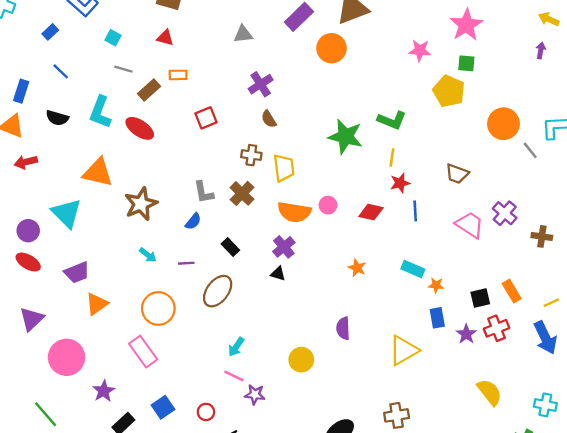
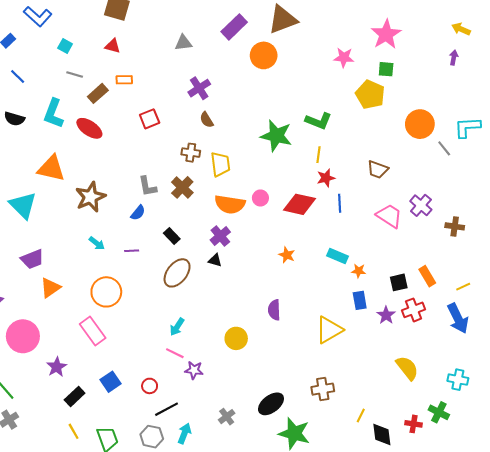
red diamond: (371, 212) -> (300, 204), size x1.4
brown ellipse: (218, 291) -> (177, 273), moved

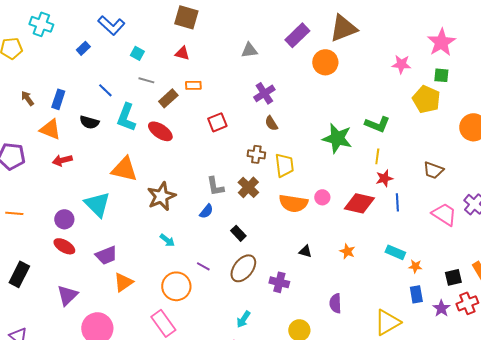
blue line: (18, 77) -> (105, 90), moved
purple cross: (220, 236) -> (279, 282), moved, turned -36
purple line: (132, 251) -> (203, 266), moved, turned 32
black triangle: (215, 260) -> (305, 251), moved

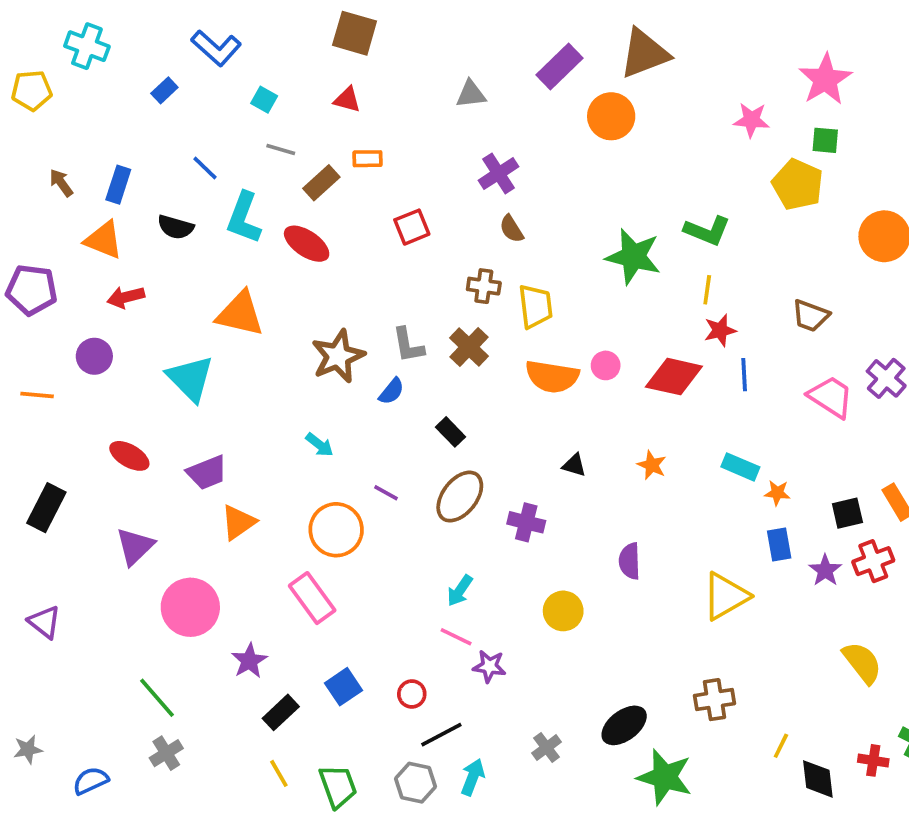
brown star: (161, 196) -> (338, 356), moved
purple circle: (64, 219) -> (94, 356), moved

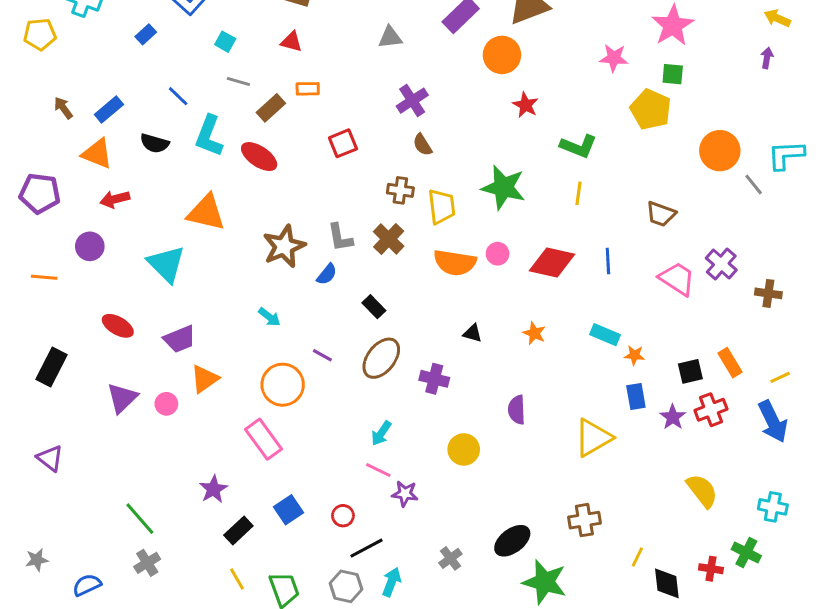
blue rectangle: (118, 185) -> (109, 109), turned 32
green star: (633, 257) -> (503, 187), moved
red star: (720, 330) -> (526, 105), moved, turned -30
pink circle: (190, 607) -> (166, 404), moved, size x0.5

